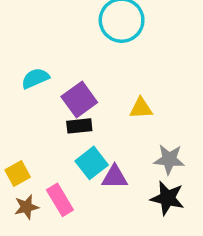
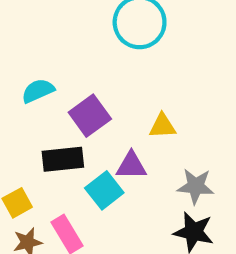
black rectangle: (79, 126) -> (63, 159), moved, size x1.4
purple triangle: (115, 177) -> (131, 165), moved

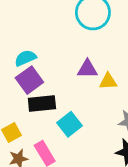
purple square: (90, 116) -> (29, 80), moved
purple triangle: (131, 165) -> (87, 69), moved

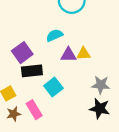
cyan semicircle: (25, 58) -> (55, 35), moved
purple triangle: (87, 69) -> (68, 55), moved

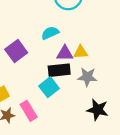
black rectangle: (32, 71) -> (59, 70), moved
gray star: (101, 85) -> (87, 77), moved

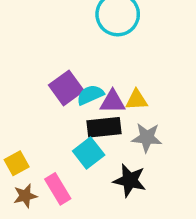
cyan semicircle: (50, 33) -> (90, 95), moved
purple square: (16, 51) -> (66, 88), moved
black star: (98, 110) -> (130, 180), moved

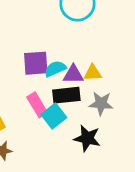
purple square: (66, 88) -> (36, 63), turned 32
pink rectangle: (58, 189) -> (37, 105), moved

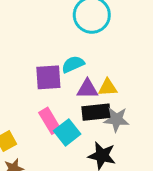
cyan semicircle: (55, 69) -> (73, 64), moved
black rectangle: (66, 95) -> (96, 112), moved

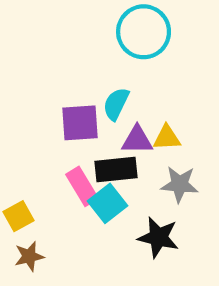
cyan semicircle: (73, 64) -> (116, 104), turned -40
black rectangle: (96, 112) -> (116, 170), moved

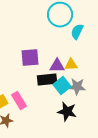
cyan semicircle: (116, 104) -> (77, 32), moved
pink rectangle: (82, 186) -> (19, 101), moved
cyan square: (108, 203) -> (62, 86), moved

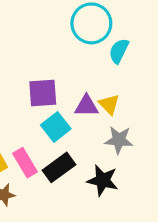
yellow triangle: (71, 65) -> (109, 104), turned 48
black rectangle: (47, 80) -> (59, 167), moved, turned -30
cyan square: (62, 86) -> (56, 127), moved

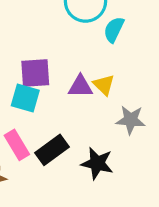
cyan square: (56, 127) -> (25, 98), moved, turned -36
gray star: (119, 140) -> (131, 120), moved

